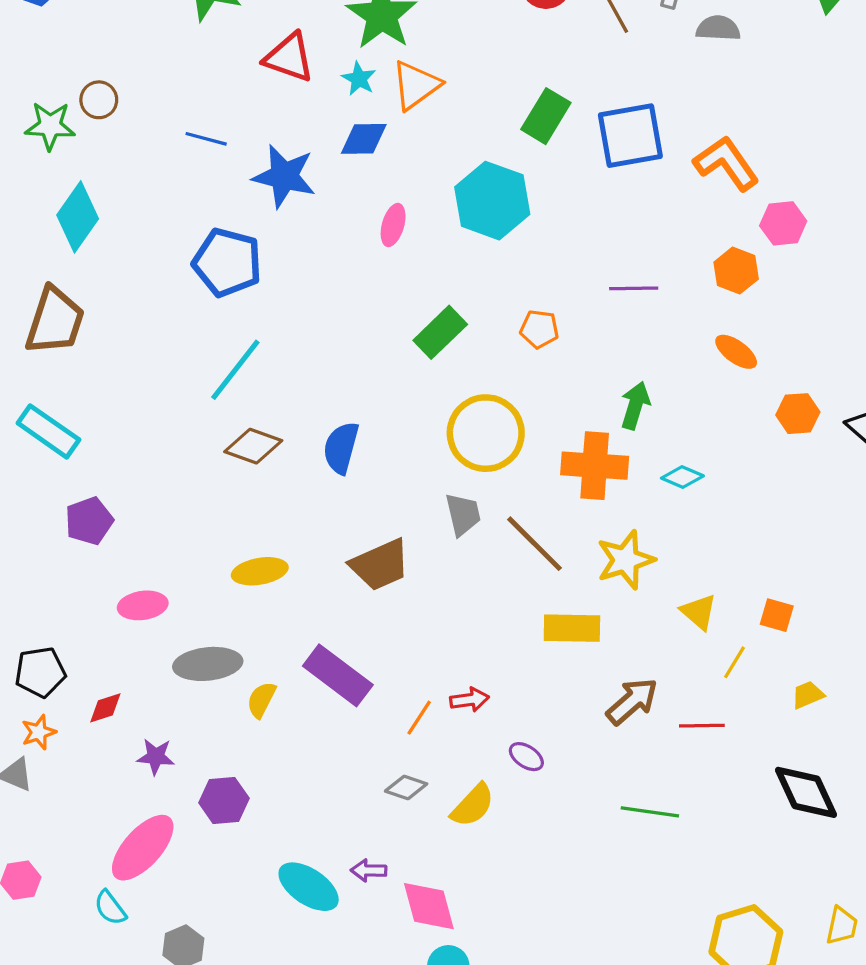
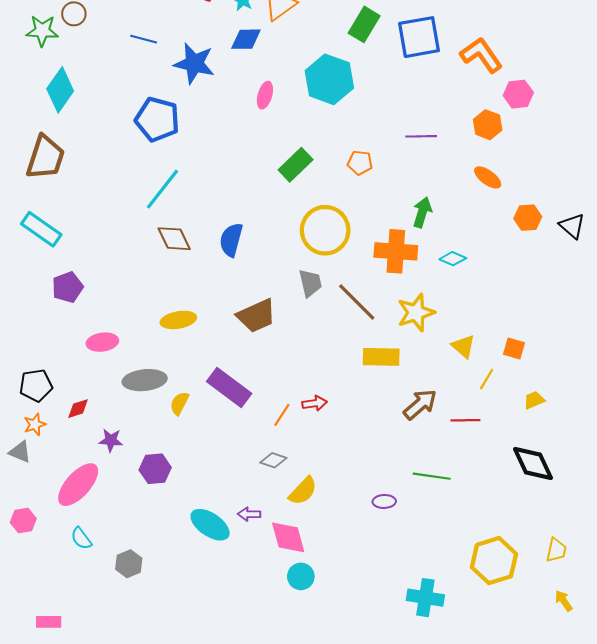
brown diamond: (253, 446) -> (174, 239), turned 45
purple ellipse: (526, 757) -> (384, 501), moved, turned -35
yellow semicircle: (473, 805) -> (303, 491), moved
pink ellipse: (143, 848) -> (78, 485), moved

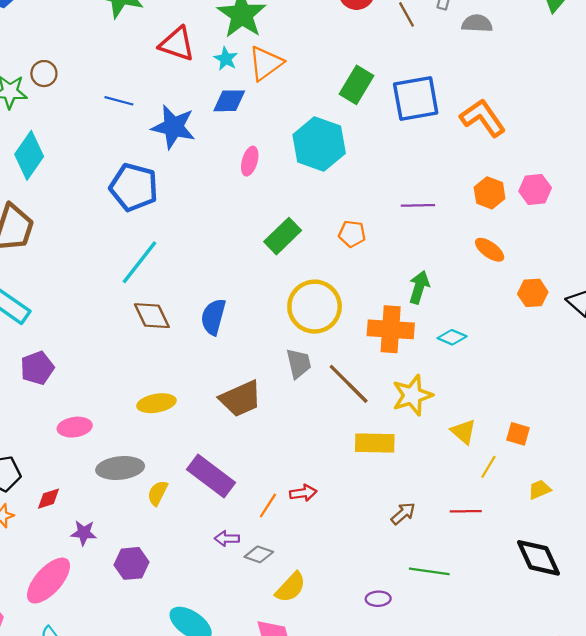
pink hexagon: (518, 94) -> (535, 189), moved
brown arrow: (420, 404) -> (403, 513), moved, size x0.7
purple arrow: (249, 514) -> (227, 538), moved

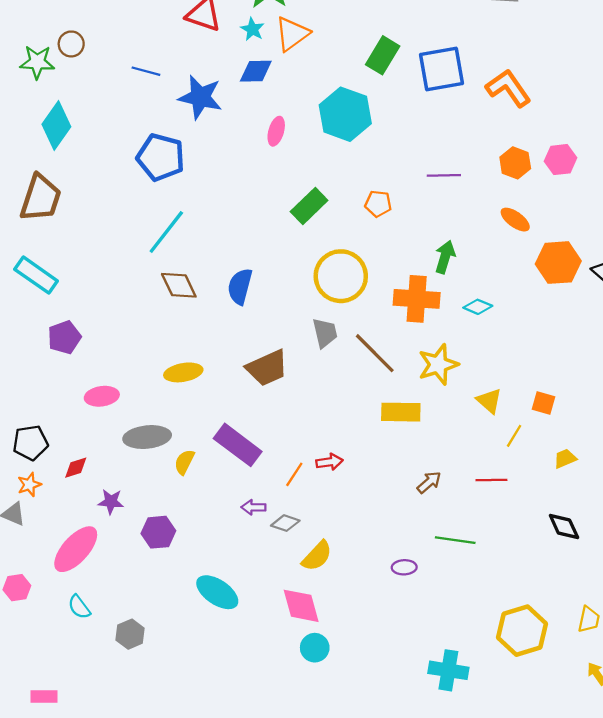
orange hexagon: (533, 293) -> (558, 263), size x1.5
black diamond: (538, 558) -> (564, 527), size x0.7

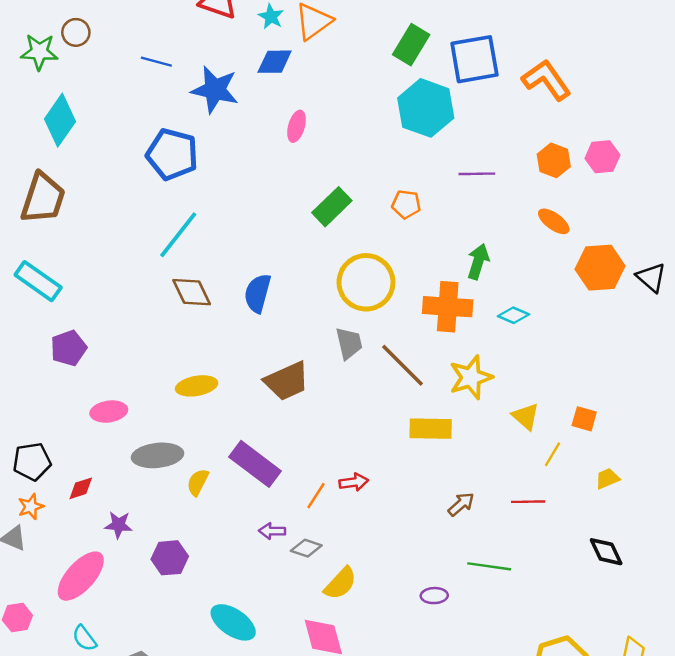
cyan hexagon: (345, 114) -> (426, 108), moved

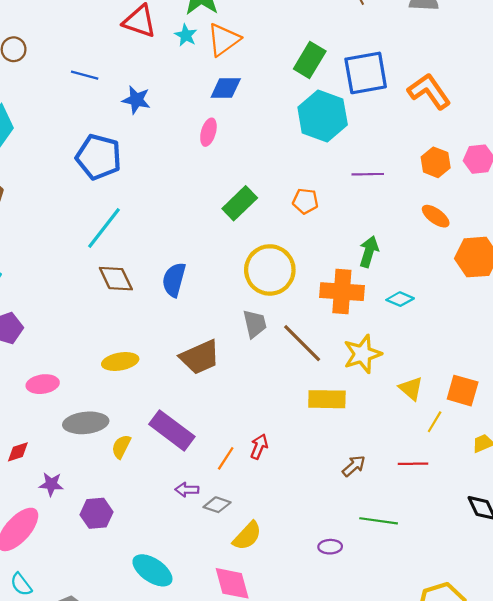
blue diamond: (275, 62) -> (226, 88), moved
blue star: (215, 90) -> (136, 100), size x0.7
orange square: (584, 419) -> (463, 391), size x1.4
red arrow: (354, 482) -> (259, 447), turned -60

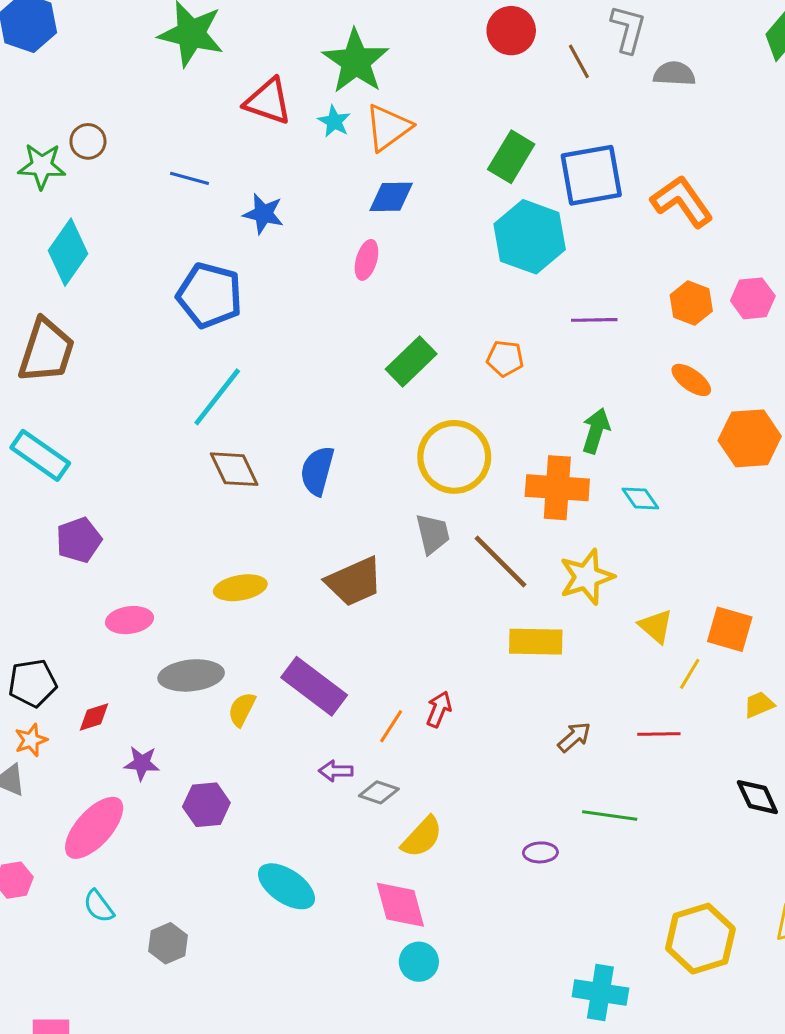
cyan diamond: (400, 299) -> (640, 498), turned 32

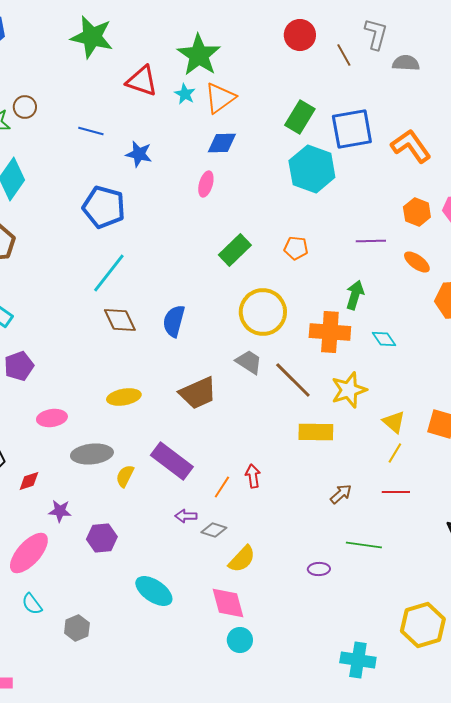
purple line: (594, 320) -> (371, 241), moved
gray trapezoid: (433, 534) -> (249, 362), turned -44
yellow line: (690, 674) -> (395, 453), moved
red arrow: (439, 709) -> (253, 476), turned -30

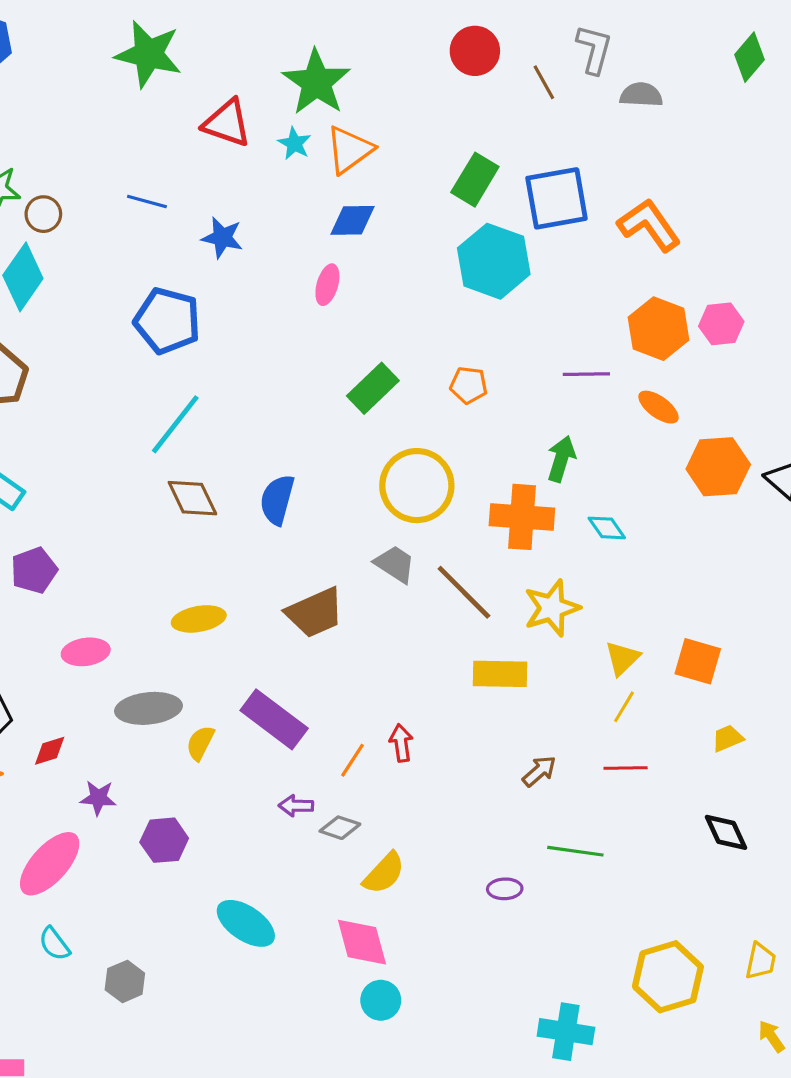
brown circle: (25, 107) -> (43, 214), moved
orange hexagon: (417, 212) -> (659, 329), size x1.4
yellow triangle: (394, 422) -> (622, 658), turned 35

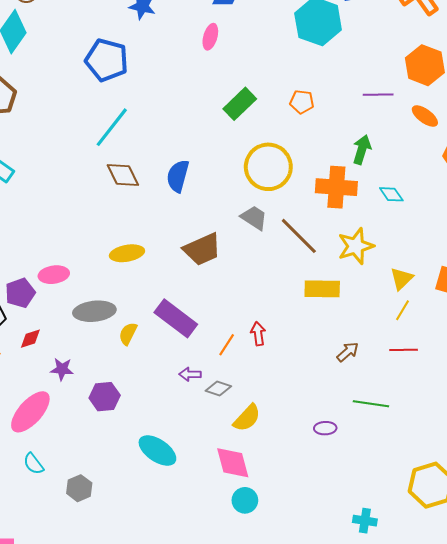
purple pentagon: (34, 570) -> (20, 293), moved
cyan cross: (566, 1032) -> (365, 521), size x0.7

